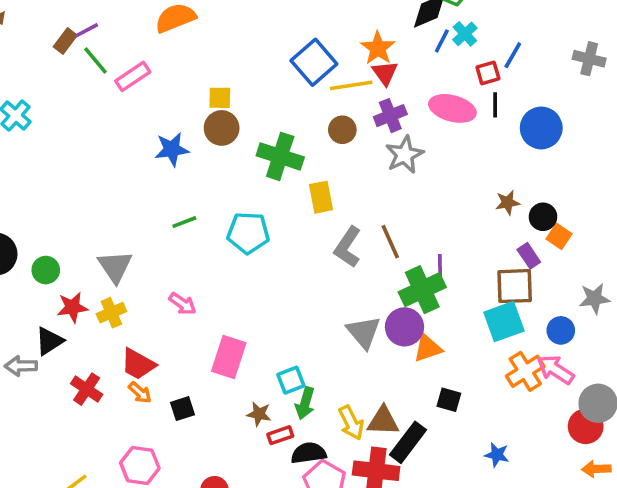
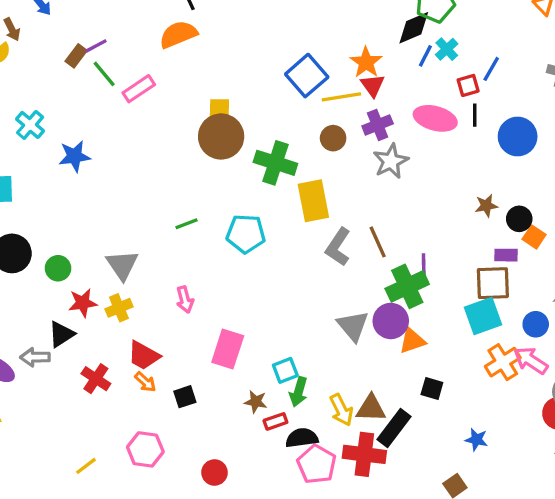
brown circle: (222, 128) -> (221, 136), size x1.4
blue star: (172, 149) -> (74, 156), moved
yellow rectangle: (321, 197) -> (313, 201), size x1.4
purple rectangle: (529, 256) -> (506, 255), turned -55
pink arrow: (182, 304) -> (185, 300), turned 40

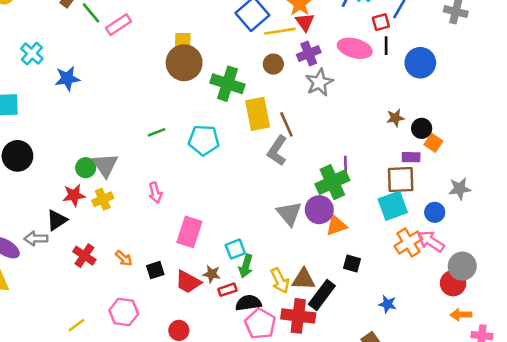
brown line: (378, 242) -> (286, 124), moved
green circle: (58, 268) -> (86, 168), moved
red trapezoid: (144, 356) -> (188, 282), moved

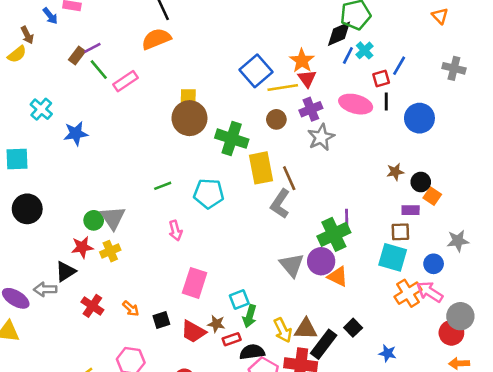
brown square: (401, 180) -> (400, 232), size x0.7
pink arrow: (155, 193) -> (175, 231), moved
cyan square: (393, 206) -> (393, 257), turned 36
orange triangle: (336, 225) -> (338, 277), turned 45
black square: (352, 263) -> (353, 328), moved, turned 30

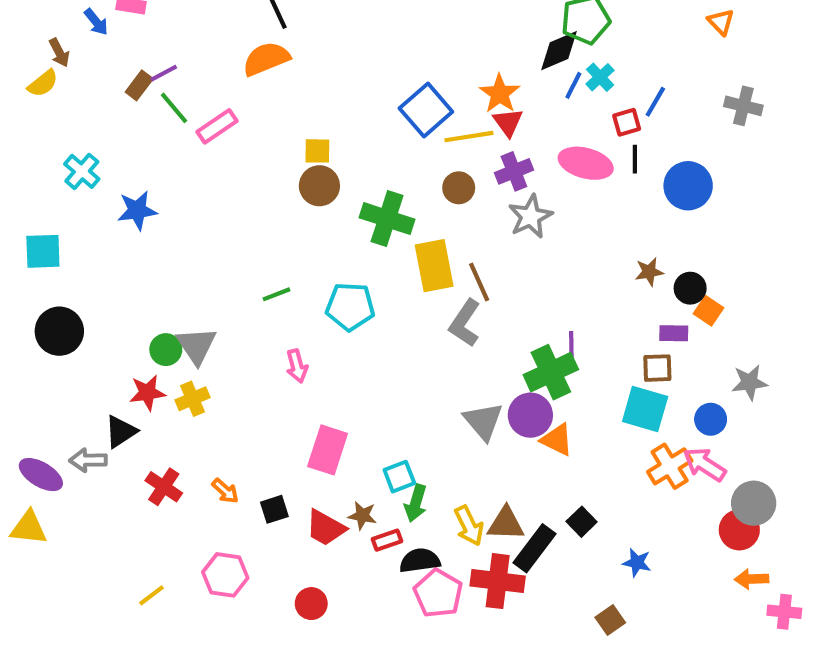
brown circle: (189, 118) -> (319, 186), size x0.7

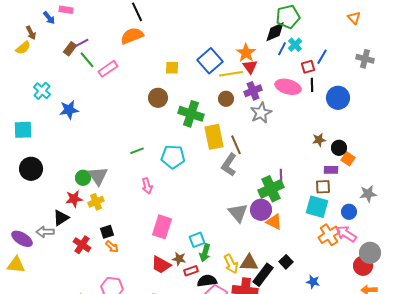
yellow square: (317, 151) -> (172, 68), moved
black square: (274, 509) -> (107, 232), moved

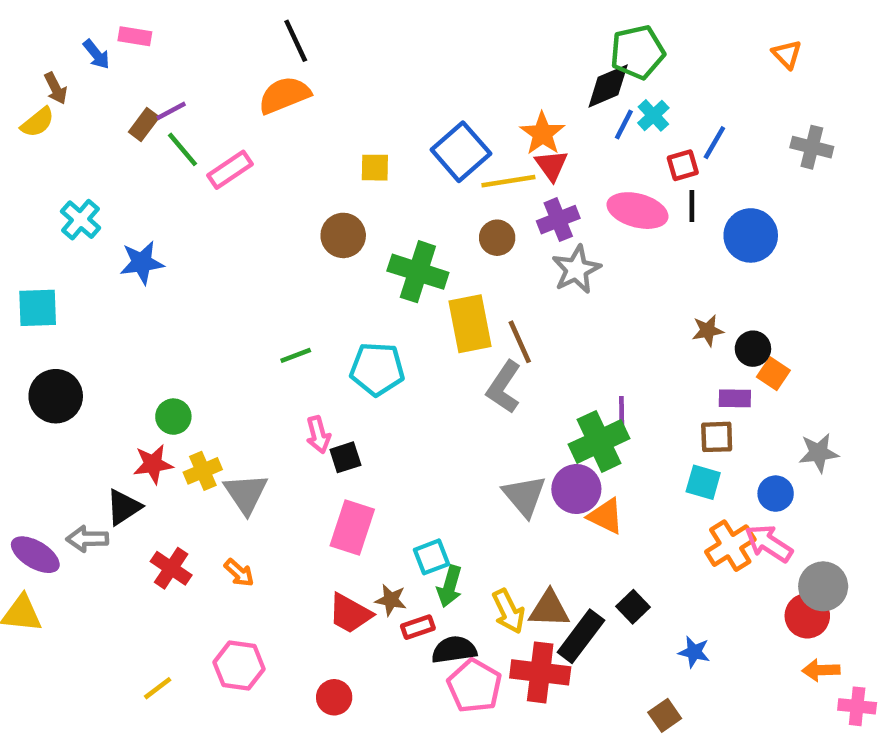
gray triangle: (98, 176) -> (246, 494), moved
cyan square: (317, 207) -> (703, 482), size x0.7
black square: (107, 232) -> (345, 457), moved

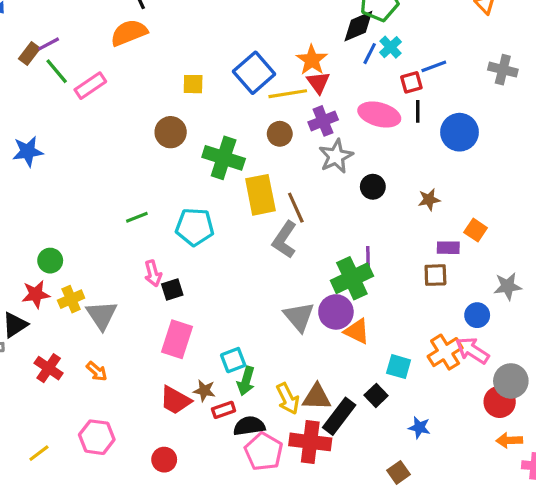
blue line: (714, 143) -> (434, 66), turned 40
black circle: (753, 349) -> (373, 187), moved
cyan square: (703, 482) -> (399, 367), moved

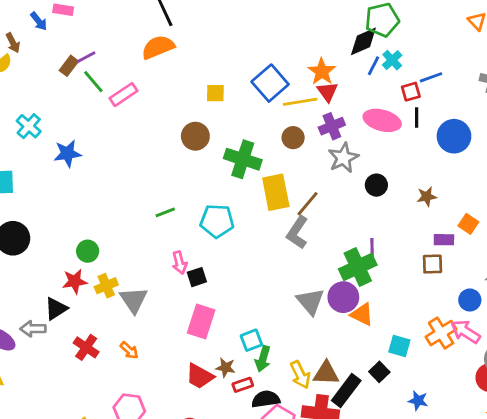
brown line: (296, 208) -> (307, 204), turned 64

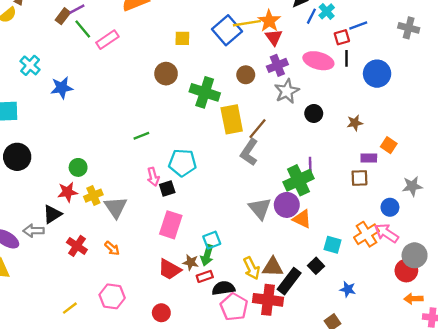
yellow line: (300, 102) -> (247, 23), moved
cyan pentagon: (217, 221) -> (182, 163), moved
green arrow: (263, 359) -> (207, 255), moved

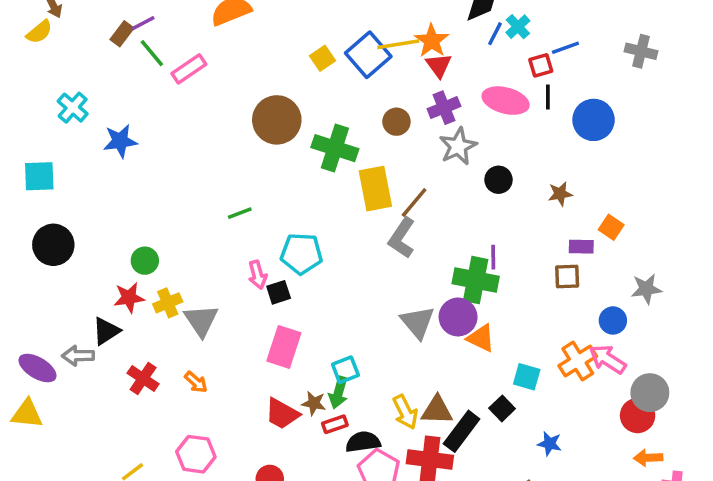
yellow square: (182, 38) -> (323, 58), moved, turned -35
brown circle: (166, 74) -> (277, 120), size x1.4
green cross: (298, 180) -> (476, 280), turned 36

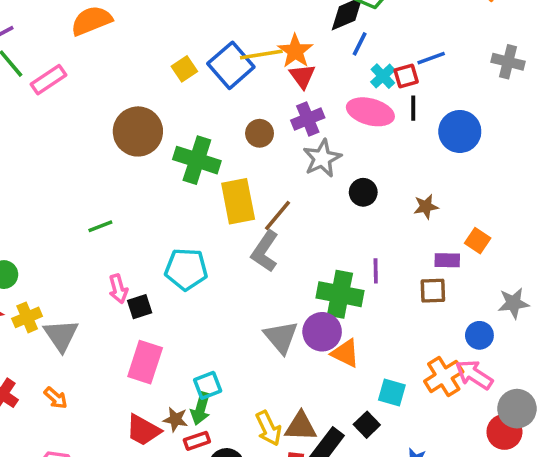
cyan cross: (518, 27) -> (383, 76), moved
cyan pentagon: (301, 254) -> (186, 269), moved
purple line: (493, 257) -> (376, 271), moved

